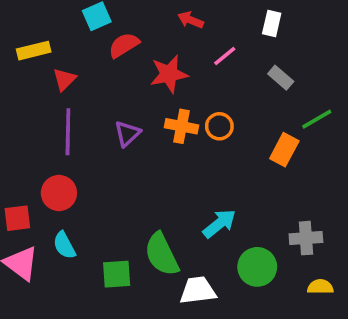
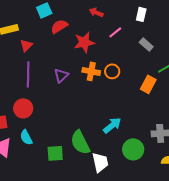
white trapezoid: (198, 290) -> (100, 162), turned 85

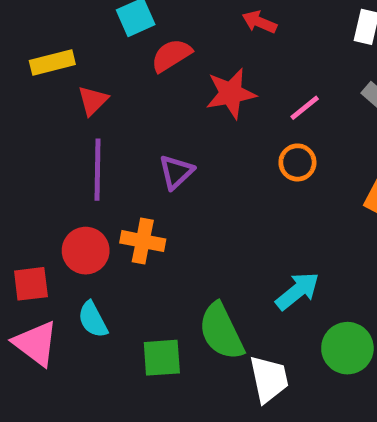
pink line: (115, 32) -> (305, 108), moved
orange cross: (91, 71) -> (143, 241), moved

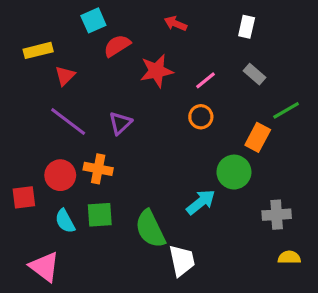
purple line: (98, 170) -> (68, 121), turned -54
pink triangle: (36, 343) -> (44, 267), moved
green circle: (347, 348) -> (234, 172), moved
green square: (162, 358) -> (100, 215), moved

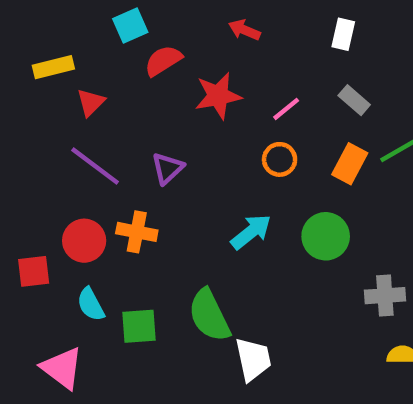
orange rectangle: (258, 137) -> (350, 164), moved
cyan arrow: (201, 202) -> (251, 232), moved
green square: (100, 215) -> (139, 326), moved

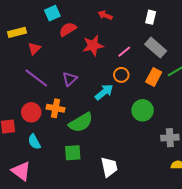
gray rectangle: (354, 100) -> (156, 48), size x1.5
cyan arrow: (251, 232) -> (104, 92), moved
green semicircle: (209, 315) -> (81, 122), moved, turned -95
green square: (139, 326) -> (73, 153), moved

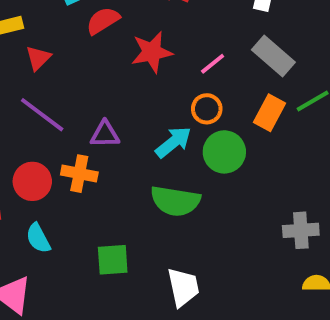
purple triangle: (70, 79) -> (105, 134), moved, turned 42
green circle: (143, 110) -> (224, 152), moved
green semicircle: (81, 122) -> (175, 201), moved, turned 40

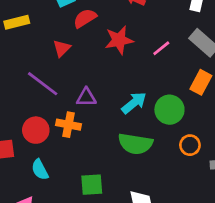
red triangle: (38, 58) -> (62, 48), moved
orange circle: (207, 109) -> (190, 145), moved

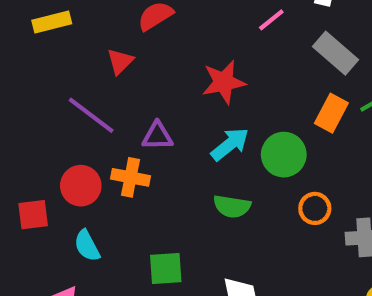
red star: (119, 40) -> (224, 82), moved
pink line: (161, 48) -> (271, 20), moved
green semicircle: (135, 144) -> (232, 206), size x0.7

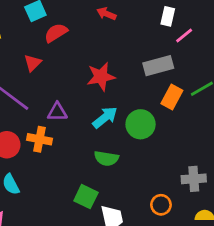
pink line: (271, 20) -> (184, 36), moved
gray rectangle: (336, 53) -> (158, 66), moved, turned -56
orange circle: (315, 208) -> (161, 205), moved
green square: (166, 268) -> (86, 197), moved, turned 30

